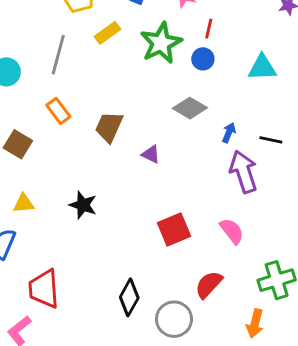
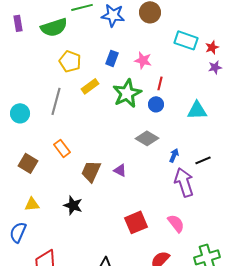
orange rectangle: (58, 111) -> (62, 148), moved
brown trapezoid: (109, 127) -> (91, 171), moved
black line: (271, 140) -> (203, 160), turned -35

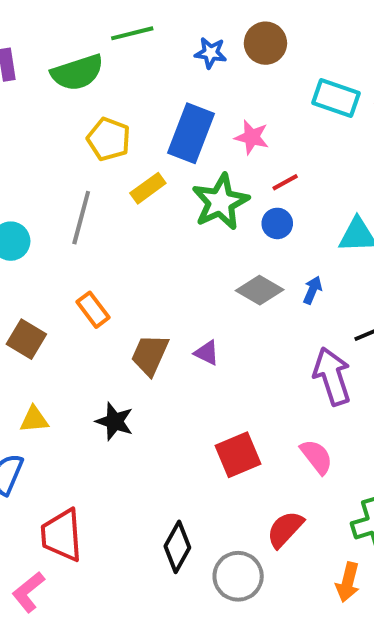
blue star: (113, 15) -> (211, 53), moved, size x0.7
blue rectangle: (112, 58) -> (191, 133), size x1.8
red line: (160, 83) -> (285, 182), turned 48
blue arrow: (174, 155) -> (313, 290), moved

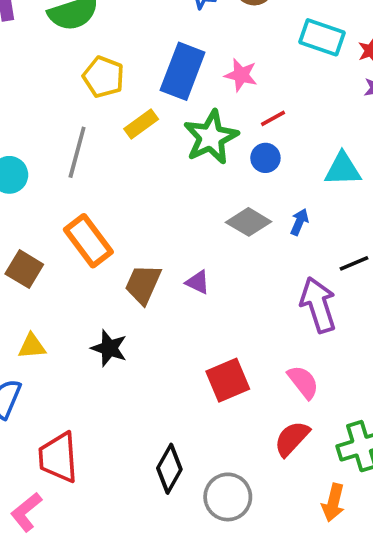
orange rectangle: (93, 310) -> (88, 241), size x1.5
red semicircle: (285, 529) -> (292, 439), moved

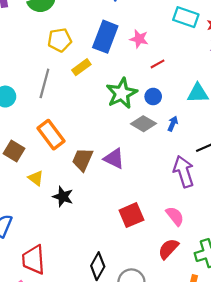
yellow pentagon: (103, 77) -> (60, 40), turned -30
green star: (211, 137) -> (122, 93), moved
blue circle: (265, 158) -> (153, 97), moved
purple triangle: (198, 282) -> (114, 159), size x1.5
yellow triangle: (32, 346) -> (36, 178), moved, turned 42

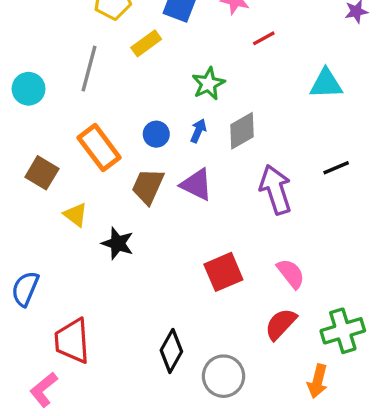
green star: (122, 93) -> (208, 84), size x0.7
blue circle: (153, 97) -> (156, 134), moved
gray diamond: (143, 124) -> (242, 131), turned -60
blue arrow: (173, 124) -> (198, 131), moved
purple arrow: (184, 172) -> (276, 190), moved

